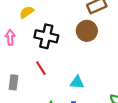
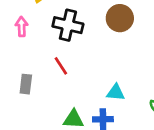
cyan triangle: (77, 82) -> (116, 92), moved

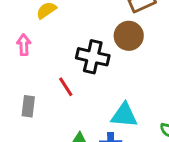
black cross: (68, 25) -> (93, 57), moved
cyan triangle: (116, 92) -> (124, 115), size x1.4

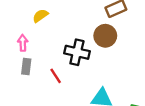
gray rectangle: (28, 106) -> (26, 66), moved

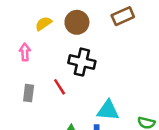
brown circle: (105, 36) -> (77, 22), moved
gray rectangle: (26, 66) -> (29, 93), moved

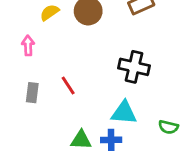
black cross: (82, 62) -> (134, 67), moved

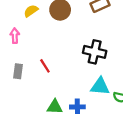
cyan triangle: (124, 113) -> (100, 86), moved

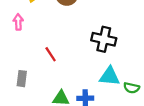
gray rectangle: (18, 71) -> (22, 79), moved

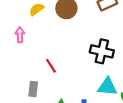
gray rectangle: (22, 79) -> (33, 89), moved

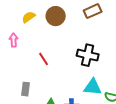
red line: (51, 66) -> (44, 59), moved

